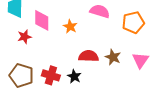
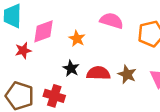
pink diamond: (42, 20) -> (44, 31), turned 70
black star: (74, 76) -> (71, 68), moved

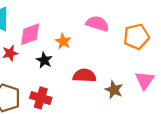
black star: (71, 68) -> (44, 60), moved
brown star: (127, 74) -> (114, 90), moved

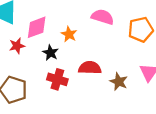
red cross: (41, 98) -> (57, 79), moved

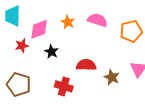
orange star: (69, 34) -> (68, 22), moved
red cross: (57, 79) -> (64, 86), moved

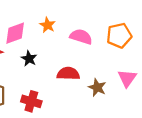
pink semicircle: (97, 20) -> (81, 37), moved
red cross: (64, 86) -> (31, 101), moved

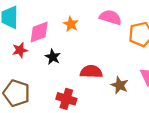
pink semicircle: (81, 37) -> (110, 17), moved
red cross: (31, 101) -> (66, 99), moved

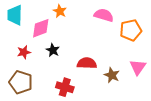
orange star: (71, 24) -> (60, 11), moved
red star: (20, 50) -> (24, 52), moved

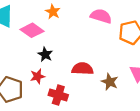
pink diamond: (41, 28) -> (32, 30), turned 55
red star: (24, 52) -> (38, 76), moved

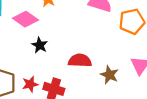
red star: (38, 76) -> (30, 84), moved

